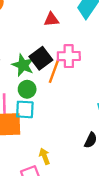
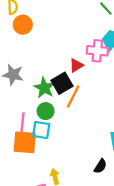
red triangle: (51, 20) -> (76, 65), moved, turned -32
pink cross: (69, 56) -> (97, 51), moved

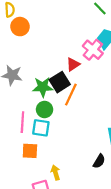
pink cross: (97, 51) -> (93, 50), turned 36
green star: (44, 88) -> (43, 87), turned -30
orange square: (25, 142) -> (30, 151), moved, size x0.7

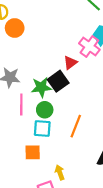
orange line: (71, 95) -> (76, 126), moved
pink line: (22, 122) -> (21, 105), moved

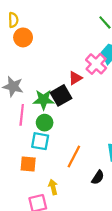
orange line: (76, 126) -> (74, 157), moved

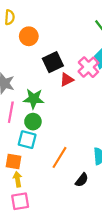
orange circle: (23, 37) -> (29, 36), moved
black square: (61, 95) -> (53, 62), moved
yellow arrow: (53, 187) -> (18, 179), moved

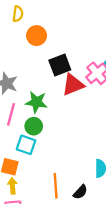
red triangle: (67, 80) -> (73, 85), size x1.5
orange line: (60, 157) -> (56, 186), moved, turned -40

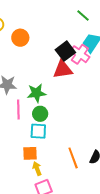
black square: (60, 65) -> (65, 51), moved
red triangle: (73, 85) -> (63, 70), turned 30

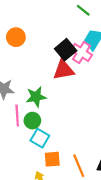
green circle: (40, 114) -> (32, 121), moved
cyan square: (38, 131) -> (40, 138), turned 30
orange square: (30, 153) -> (52, 159), moved

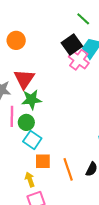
black square: (66, 50) -> (72, 44), moved
red triangle: (64, 70) -> (24, 79), moved, turned -50

